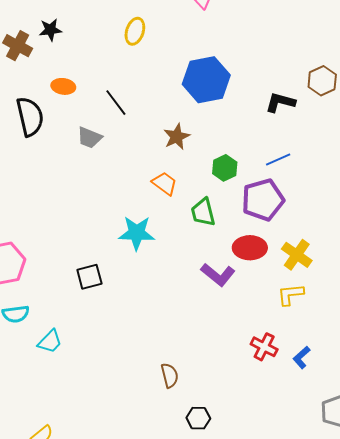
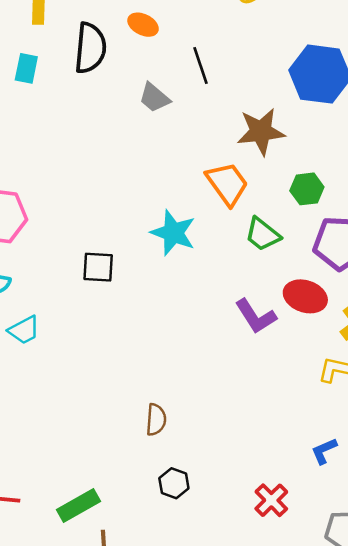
brown star: (177, 137) -> (261, 132), size x1.4
orange trapezoid: (165, 183) -> (227, 184), size x1.4
green trapezoid: (203, 212) -> (263, 234), turned -56
red cross: (264, 347) -> (271, 500), moved

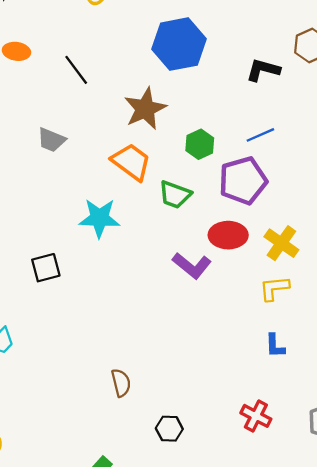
gray trapezoid: (154, 98) -> (51, 140), moved
brown semicircle: (156, 420) -> (121, 383), moved
blue L-shape: (324, 451) -> (275, 346), moved, turned -50

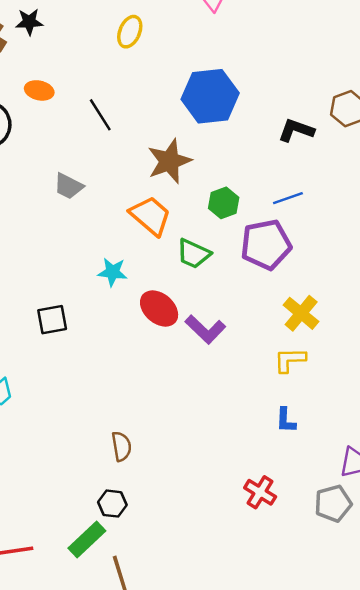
cyan star: (99, 218) -> (112, 272), size x0.7
red ellipse: (228, 235) -> (159, 308), moved, turned 36
black hexagon: (169, 429) -> (112, 504), moved

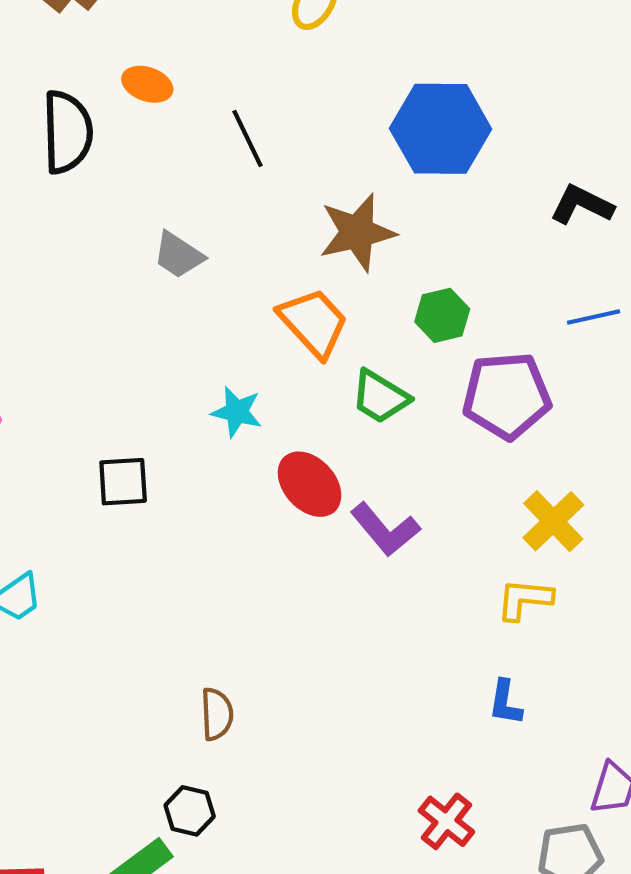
blue line: (288, 198) -> (594, 317), moved

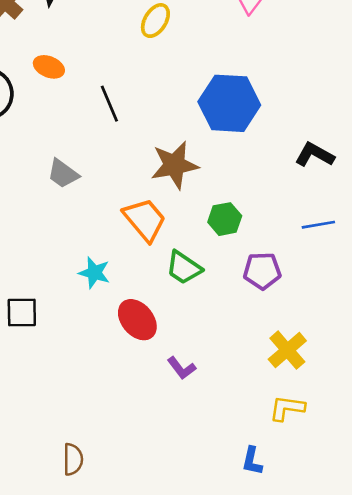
purple pentagon: (507, 396) -> (262, 271), size x0.7
purple L-shape: (385, 530) -> (182, 368), moved, size x0.7
yellow L-shape: (524, 599) -> (287, 408), moved

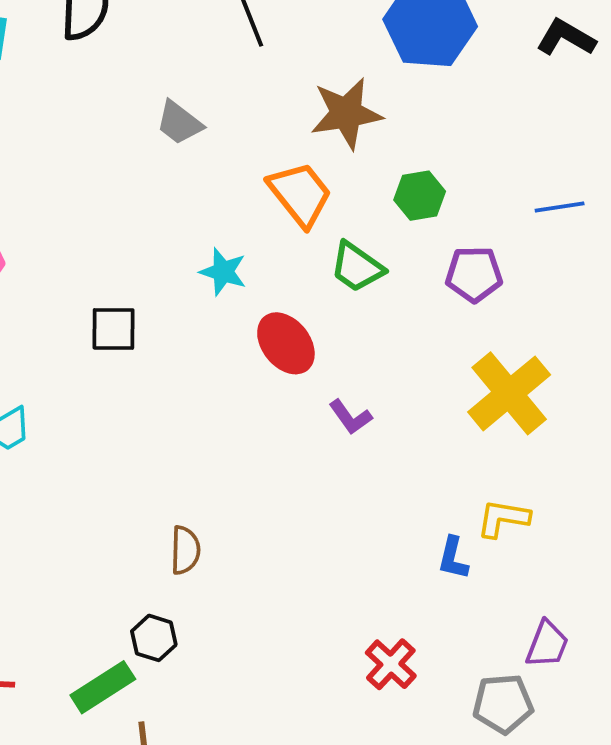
black L-shape: (315, 155) -> (566, 38), moved
yellow cross: (287, 350) -> (509, 393), size x1.4
yellow L-shape: (287, 408) -> (503, 518), moved

